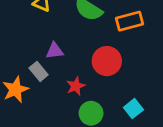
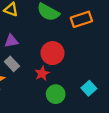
purple triangle: (55, 51) -> (11, 41), moved
red circle: (107, 61) -> (52, 53), moved

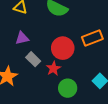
orange rectangle: (81, 19) -> (92, 38), moved
gray rectangle: (12, 64) -> (33, 59), moved

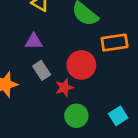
orange rectangle: (92, 38) -> (115, 43), moved

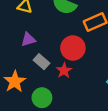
green circle: (76, 116) -> (42, 98), moved

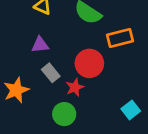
green circle: (42, 98) -> (64, 114), moved

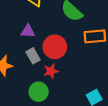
red circle: (89, 63) -> (55, 47), moved

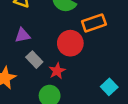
red circle: (55, 47) -> (70, 43), moved

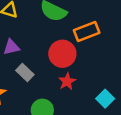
red star: (57, 71) -> (67, 81), moved

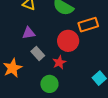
red star: (67, 81) -> (59, 62), moved

